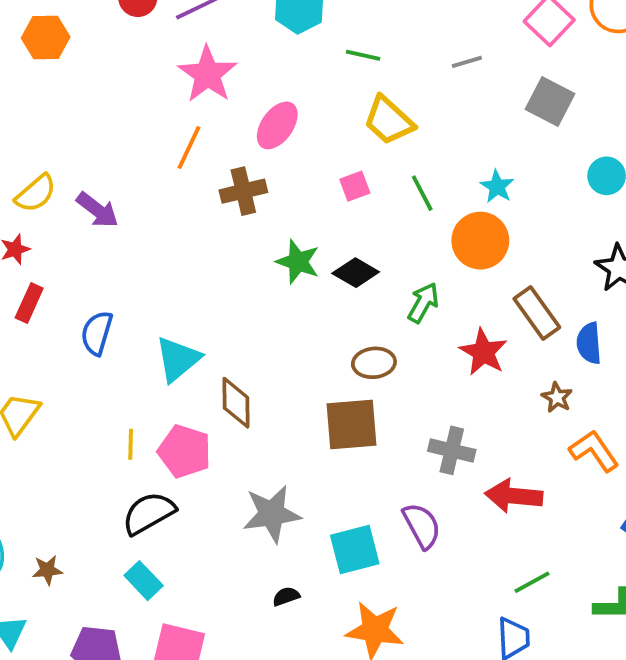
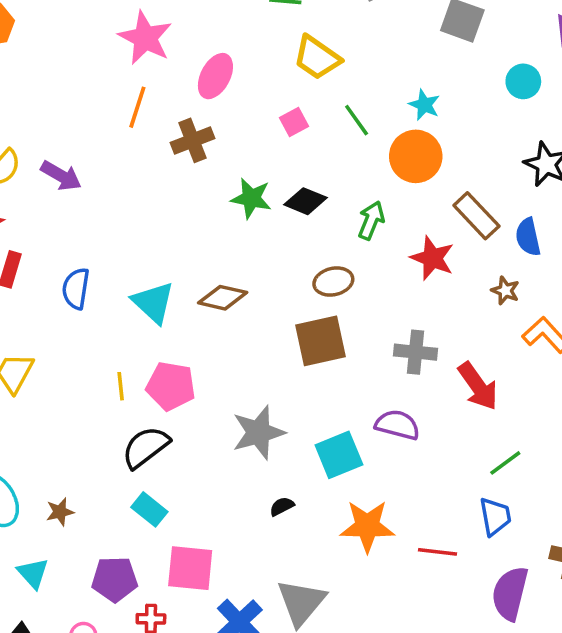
cyan triangle: (178, 359) -> (153, 302), turned -30
brown diamond: (236, 403) -> (223, 298), moved, turned -69
red arrow: (514, 496) -> (478, 386), turned -123
purple semicircle: (422, 526) -> (397, 425), turned -39

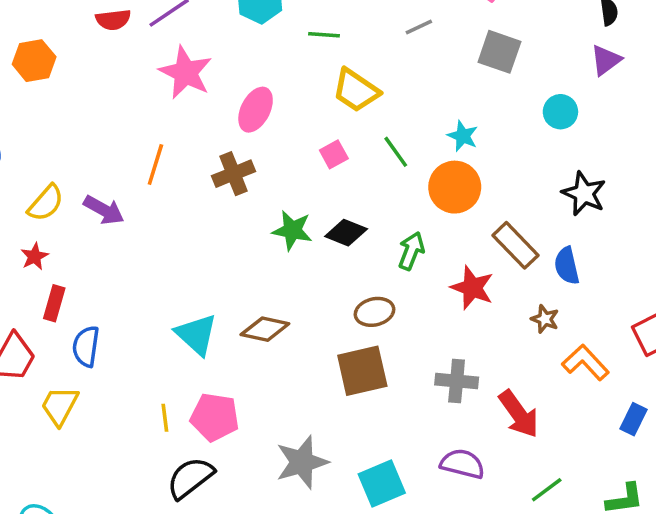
orange line: (137, 107) -> (155, 164), moved
blue semicircle: (76, 289) -> (86, 346), moved
purple semicircle: (397, 425) -> (462, 464), moved

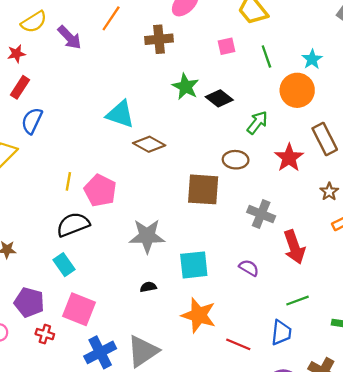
brown ellipse: (374, 312) -> (236, 160), moved
cyan triangle: (196, 334) -> (120, 114), moved, turned -40
purple semicircle: (462, 464) -> (249, 268), size x0.7

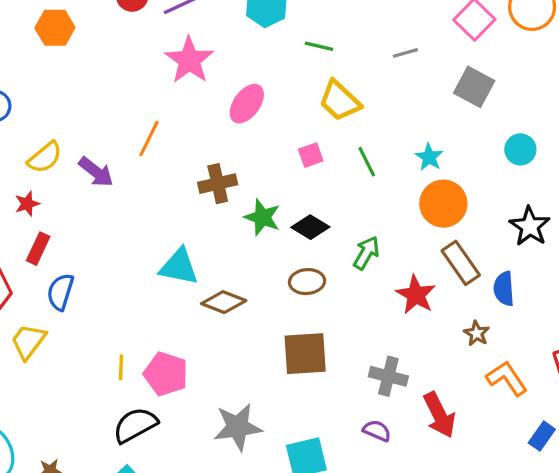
brown cross: (159, 39) -> (218, 184), moved
orange circle: (297, 90) -> (443, 204), moved
brown ellipse: (236, 160) -> (307, 282), moved
purple semicircle: (249, 268) -> (377, 431), moved

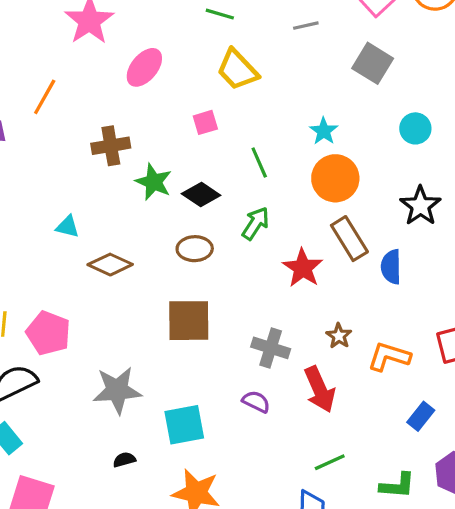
green line: (367, 162) -> (259, 163), moved
cyan triangle: (179, 267) -> (67, 227), size x0.6
brown star: (477, 333) -> (339, 336), moved
orange L-shape: (507, 378) -> (389, 357), turned -42

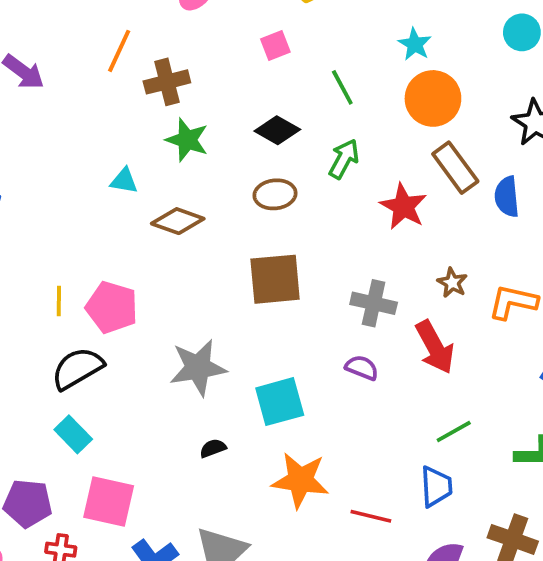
orange line: (45, 97) -> (119, 51), moved
green star: (154, 182) -> (187, 140), moved

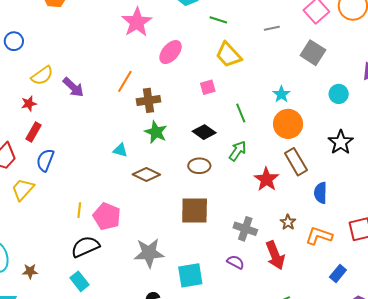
blue semicircle: (507, 197) -> (320, 193), moved

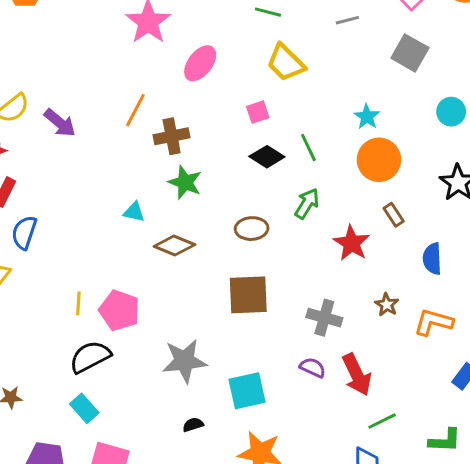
black diamond: (204, 132) -> (267, 157), moved
brown rectangle: (296, 162) -> (394, 215), size x0.6
red arrow: (275, 255) -> (357, 375), moved

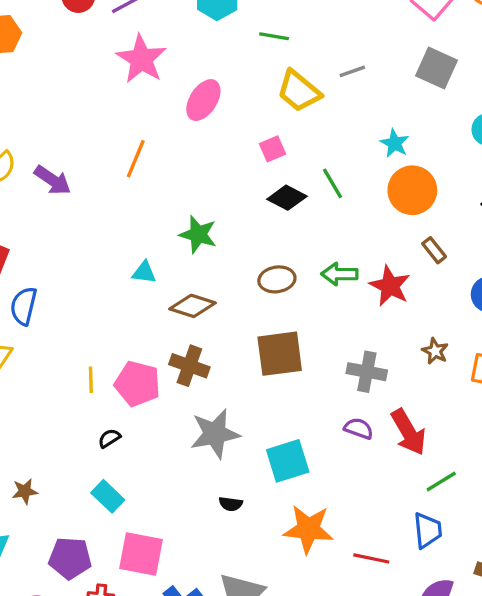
gray line: (347, 20) -> (352, 71), moved
brown cross: (172, 136) -> (189, 366), moved, turned 36
green arrow: (307, 204) -> (340, 274), moved, turned -116
black semicircle: (90, 357) -> (109, 438), size x0.5
black semicircle: (193, 425) -> (231, 504), turned -150

